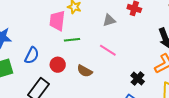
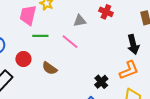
pink line: (108, 50) -> (70, 42), moved

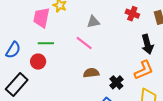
red cross: (106, 12) -> (132, 14), moved
green line: (40, 36) -> (46, 43), moved
brown semicircle: (50, 68) -> (91, 73), moved, turned 140

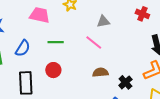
pink trapezoid: (41, 18) -> (40, 15), moved, turned 90
red circle: (38, 62) -> (53, 70), moved
black rectangle: (17, 85) -> (26, 83), turned -45

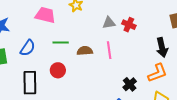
red cross: (142, 14) -> (129, 25), moved
pink line: (94, 42) -> (109, 50), moved, turned 42
brown semicircle: (100, 72) -> (85, 51), moved

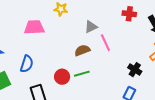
gray triangle: (109, 23) -> (91, 27), moved
red cross: (129, 25) -> (129, 14), moved
green line: (61, 42) -> (82, 74), moved

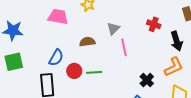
gray triangle: (91, 27) -> (113, 29), turned -32
brown semicircle: (82, 50) -> (87, 42), moved
blue semicircle: (27, 64) -> (56, 58), moved

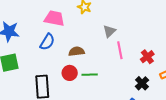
red cross: (154, 24) -> (147, 57), moved, turned 32
brown semicircle: (87, 42) -> (77, 51), moved
blue semicircle: (56, 58) -> (47, 42), moved

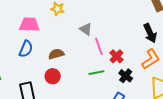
gray triangle: (109, 31) -> (86, 29), turned -32
red cross: (147, 57) -> (116, 56), moved
green line: (90, 75) -> (96, 73), moved

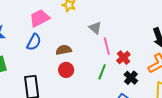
pink trapezoid: (29, 25) -> (40, 18), turned -35
green line: (96, 73) -> (102, 72), turned -63
red circle: (53, 76) -> (66, 70), moved

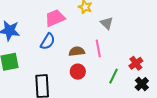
gray triangle: (95, 28) -> (107, 23), moved
pink line: (107, 46) -> (98, 48), moved

